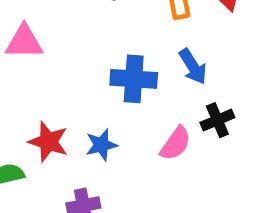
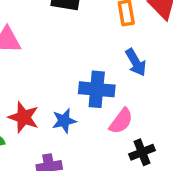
blue cross: (134, 79) -> (97, 89), moved
black cross: (217, 120) -> (142, 152), moved

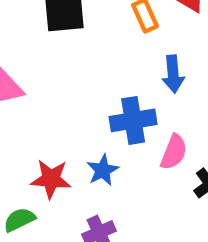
blue arrow: (136, 62) -> (173, 74), turned 40

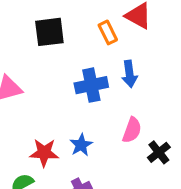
blue cross: (133, 120) -> (91, 85), moved

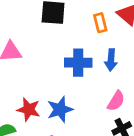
pink semicircle: (132, 130) -> (116, 101), moved
blue star: (81, 145) -> (60, 109), size x1.4

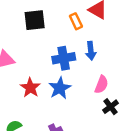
blue star: (60, 109) -> (60, 88), moved
red star: (29, 110) -> (30, 88), moved, turned 30

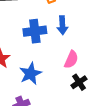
blue star: (60, 88) -> (30, 74), moved

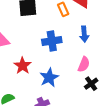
blue arrow: (62, 25) -> (84, 34), moved

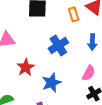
blue cross: (52, 41) -> (58, 45), turned -30

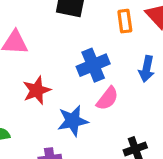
pink semicircle: (89, 73) -> (107, 99), moved

